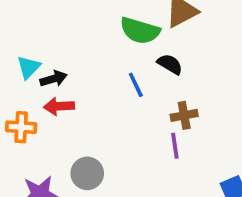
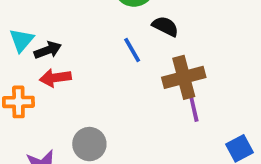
brown cross: (184, 115) -> (184, 77), size x1.5
purple line: (175, 146) -> (194, 109), moved

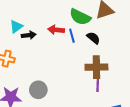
blue line: (132, 50) -> (72, 36), moved
red arrow: (55, 78) -> (56, 30), moved

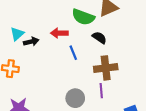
blue line: (72, 36) -> (73, 53), moved
purple line: (98, 85) -> (101, 91), moved
gray circle: (38, 90) -> (75, 98), moved

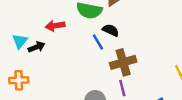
red arrow: (59, 33) -> (55, 26), moved
blue line: (73, 53) -> (98, 42), moved

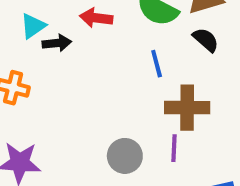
black semicircle: (111, 30) -> (206, 40), moved

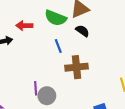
purple line: (174, 148) -> (36, 88), moved

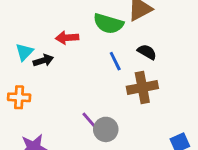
black semicircle: (82, 31) -> (147, 52), moved
purple line: (36, 88) -> (90, 121), turned -32

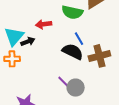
cyan triangle: (24, 52) -> (14, 36), size x1.5
black semicircle: (147, 52) -> (73, 52), moved, size x1.5
orange cross: (19, 97) -> (12, 59), moved

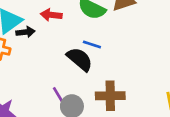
blue line: (79, 39) -> (92, 45), turned -56
brown cross: (99, 56) -> (110, 96), moved

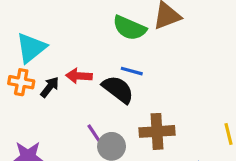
red arrow: (51, 15) -> (79, 76), moved
black arrow: (25, 32) -> (50, 87), moved, turned -42

